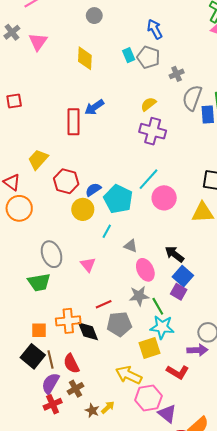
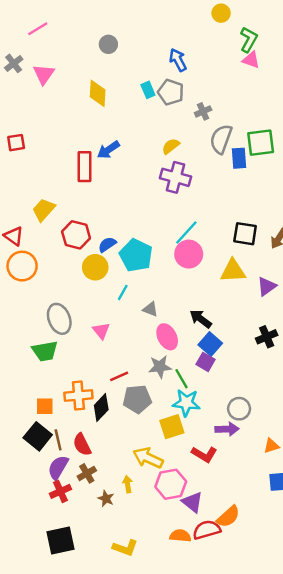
cyan line: (148, 179) -> (186, 232), moved
black diamond: (88, 331) -> (101, 407), turned 65
yellow arrow: (108, 407) -> (128, 484), moved, turned -56

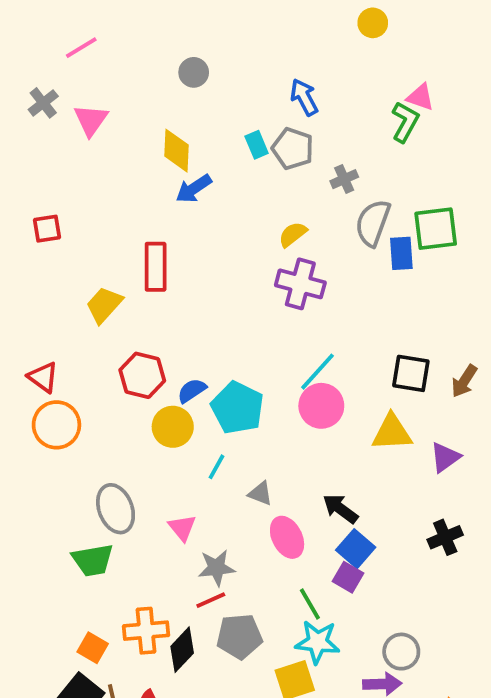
green L-shape: (249, 40) -> (405, 122), moved
blue arrow: (108, 150) -> (194, 189), moved
yellow trapezoid: (44, 210) -> (104, 305), moved
gray star: (160, 367) -> (217, 568), moved
orange square: (45, 406) -> (93, 648), turned 30

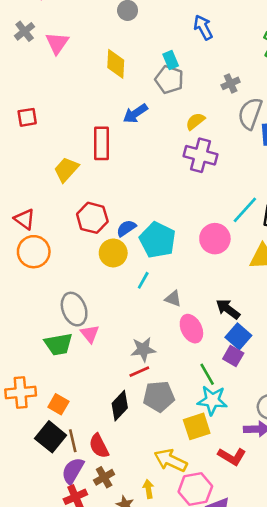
gray pentagon: (293, 149) -> (169, 80), moved
blue arrow: (194, 189) -> (135, 113), moved
cyan line: (317, 372) -> (245, 210), moved
pink triangle: (182, 528) -> (90, 334), moved
orange cross: (146, 631) -> (21, 393), moved

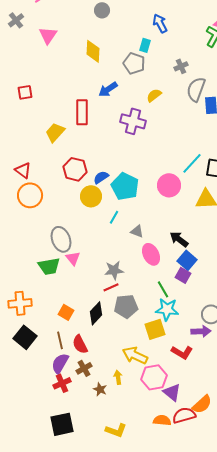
gray cross: (25, 31) -> (16, 20), moved
cyan rectangle: (171, 60) -> (145, 45), moved, turned 40
purple cross: (201, 155) -> (133, 121), moved
orange square: (58, 404) -> (66, 312), moved
black square: (51, 437) -> (25, 337), moved

